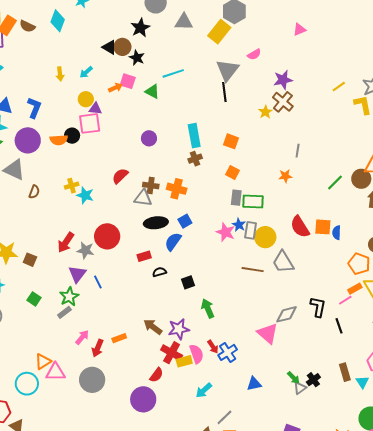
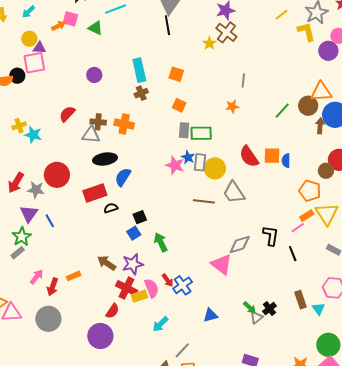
blue square: (185, 221) -> (134, 233), moved
red rectangle: (144, 256) -> (95, 193), size x1.6

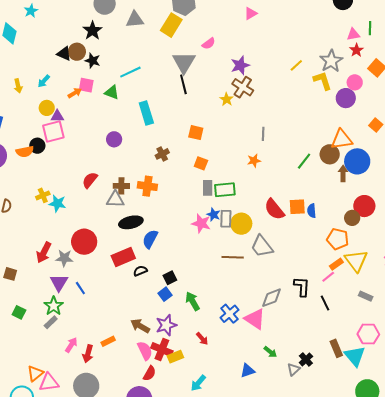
cyan rectangle: (139, 70) -> (146, 113), moved
blue cross: (183, 285) -> (230, 314), moved
pink semicircle: (152, 288) -> (145, 351), moved
green arrow: (249, 308) -> (270, 352), moved
cyan triangle: (318, 309) -> (355, 356), size x1.6

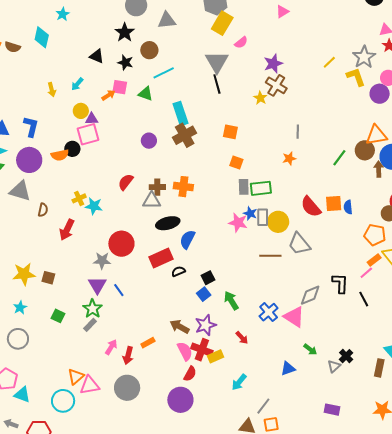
yellow rectangle: (171, 25) -> (222, 23), moved
brown circle: (77, 52) -> (149, 50), moved
brown cross: (162, 154) -> (185, 135), moved, size x1.6
red arrow: (44, 252) -> (67, 230), moved
brown rectangle: (336, 348) -> (379, 368), moved, turned 36

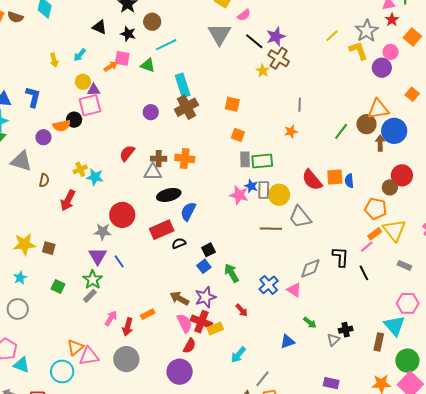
black line: (217, 84) -> (254, 41), moved, turned -36
purple circle: (29, 160) -> (43, 137), moved, size x0.6
pink triangle: (294, 317) -> (294, 290), size x0.7
black cross: (346, 356) -> (346, 330), turned 32

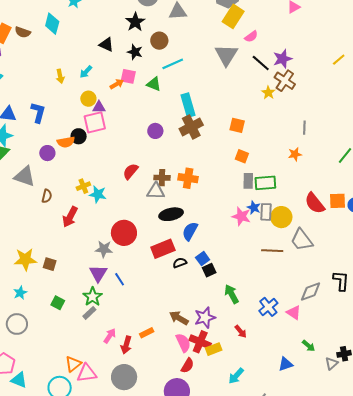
blue square: (204, 266) -> (203, 259), moved

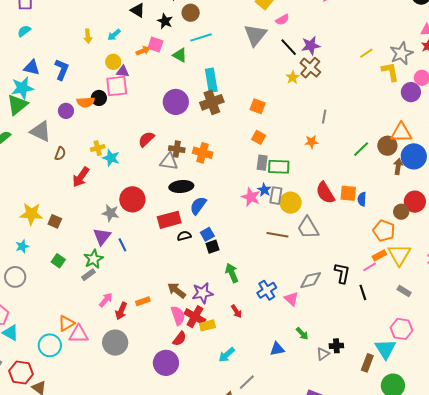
purple circle: (155, 131) -> (176, 102), size x1.6

